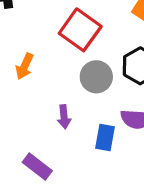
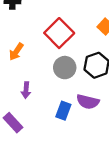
purple arrow: (64, 117) -> (26, 90), moved

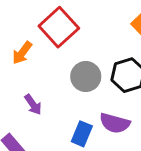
red square: (59, 33) -> (59, 27), moved
purple arrow: (26, 90) -> (33, 105), turned -42

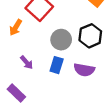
blue rectangle: (82, 134) -> (57, 65), moved

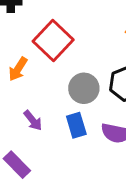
blue rectangle: (57, 65) -> (76, 125), turned -35

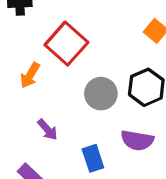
blue rectangle: (76, 125) -> (93, 158), moved

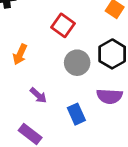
red square: (66, 44) -> (63, 25), moved, size x0.7

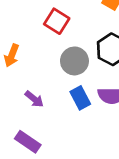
blue rectangle: (76, 114) -> (80, 98), moved

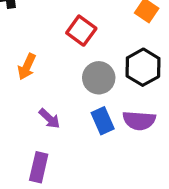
purple rectangle: (28, 142) -> (39, 167), turned 65

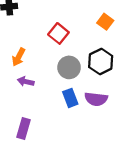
purple arrow: (49, 119) -> (26, 82), moved, turned 147

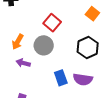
gray circle: (69, 67) -> (44, 45), moved

